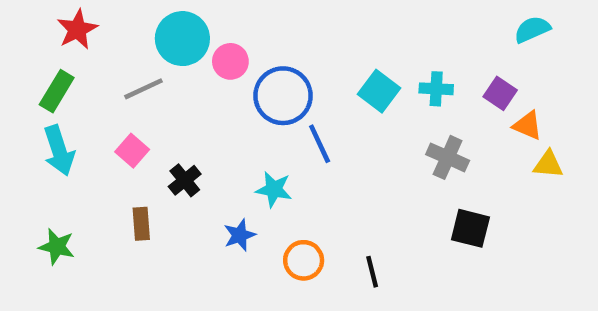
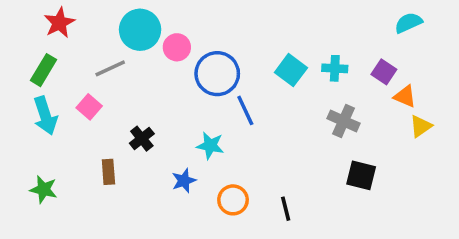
pink square: (132, 151) -> (89, 107), moved
yellow triangle: (548, 164) -> (421, 126), turned -40

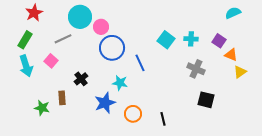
blue circle: (217, 74) -> (112, 48), moved
blue star: (184, 181) -> (105, 103), size x1.5
green star: (44, 189) -> (42, 108), moved

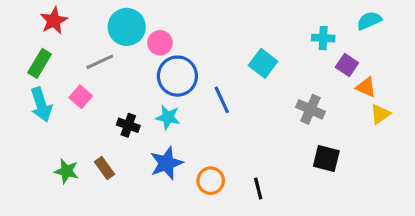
cyan cross: (191, 39) -> (323, 38), moved
black cross: (81, 79) -> (128, 125), turned -32
cyan star: (120, 83) -> (168, 117), moved
brown rectangle: (62, 98) -> (105, 168), moved, turned -32

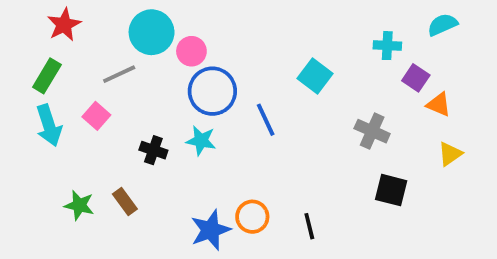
yellow triangle: (380, 114) -> (450, 154), moved
blue star: (166, 163) -> (210, 230), moved

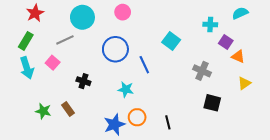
pink circle: (191, 51) -> (123, 12), moved
cyan star: (201, 141) -> (126, 89), moved

